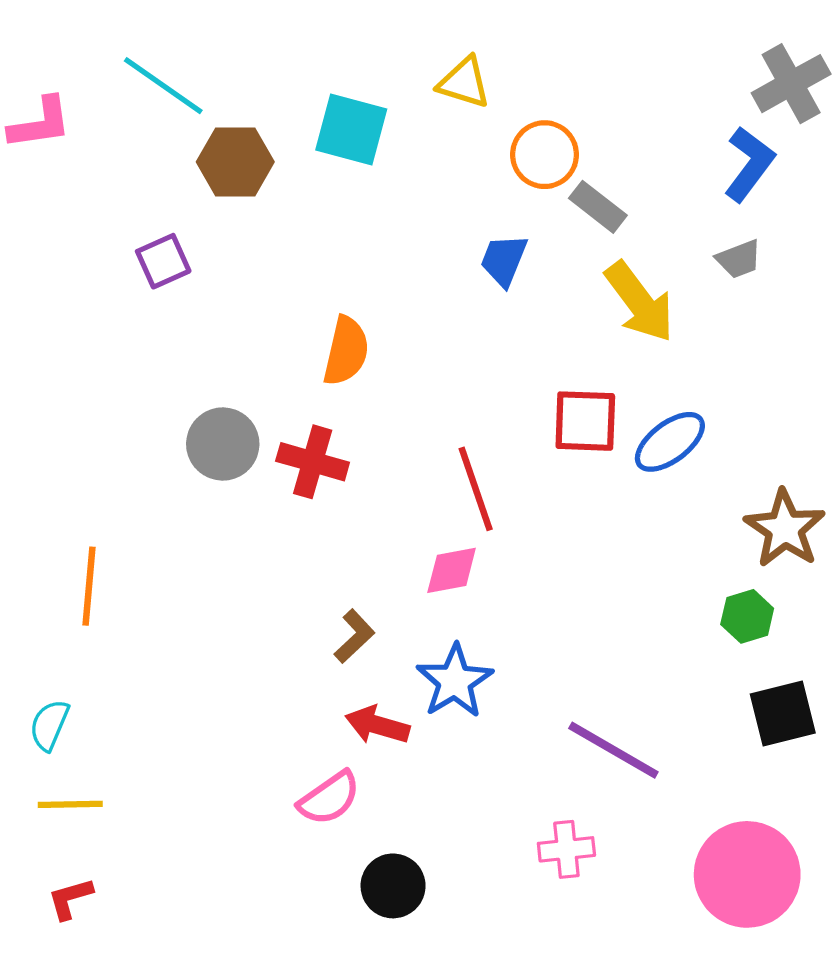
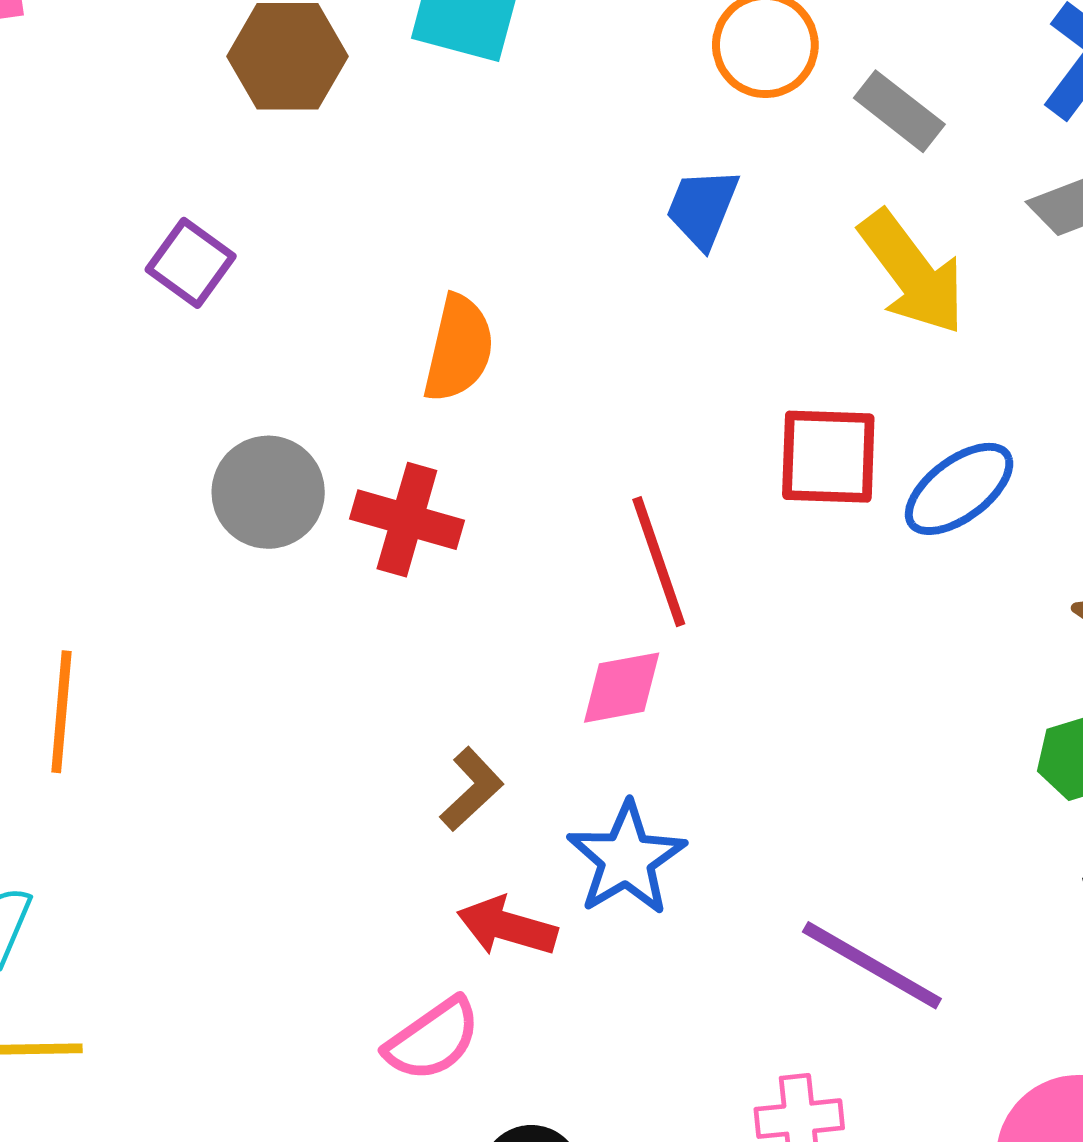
gray rectangle: (598, 207) -> (899, 111), moved
purple square: (163, 261) -> (191, 263), moved, turned -30

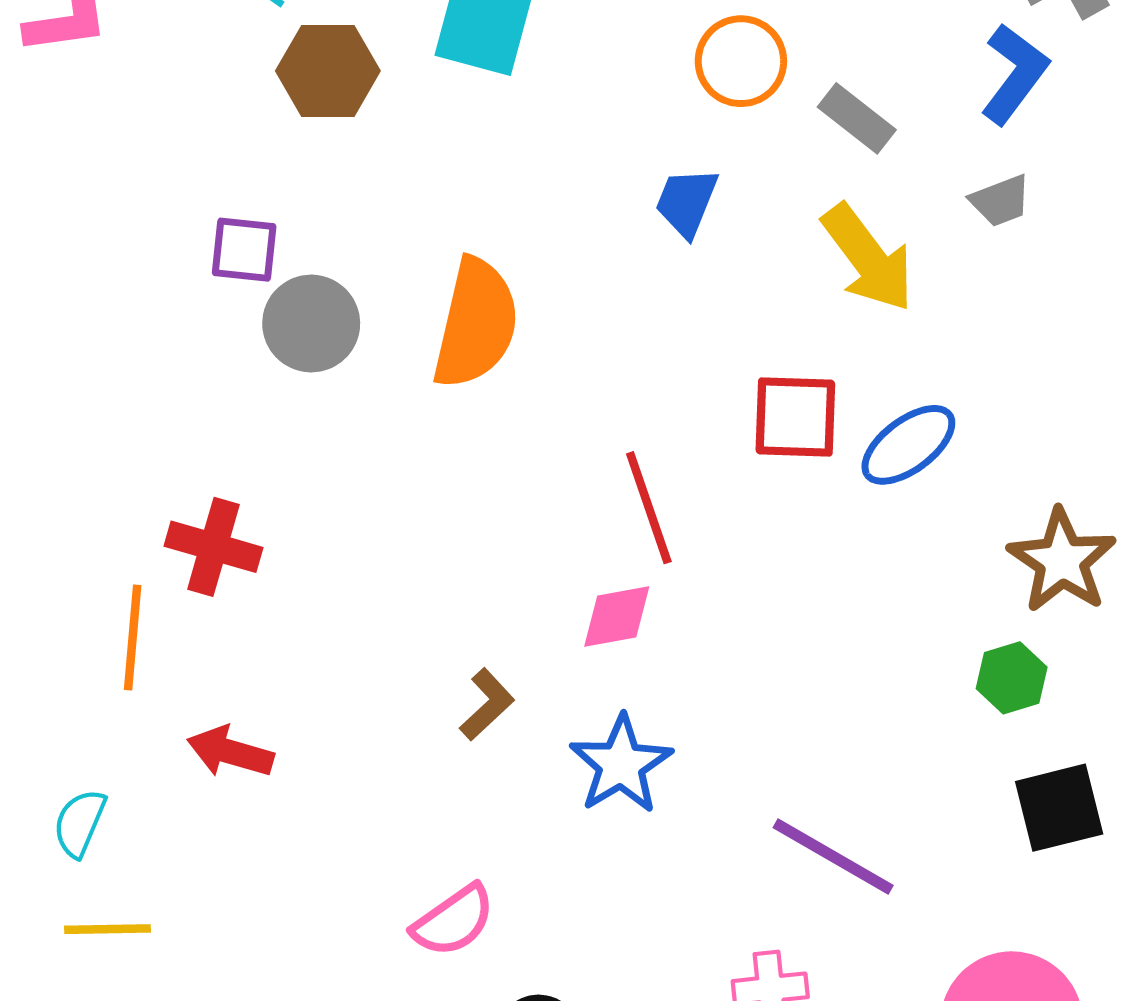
purple square: (191, 263) -> (244, 250), turned -30
orange semicircle: (459, 349) -> (476, 324), size x1.4
gray circle: (268, 492) -> (311, 324), moved
red cross: (407, 520) -> (214, 547), moved
red arrow: (507, 926) -> (230, 752), moved

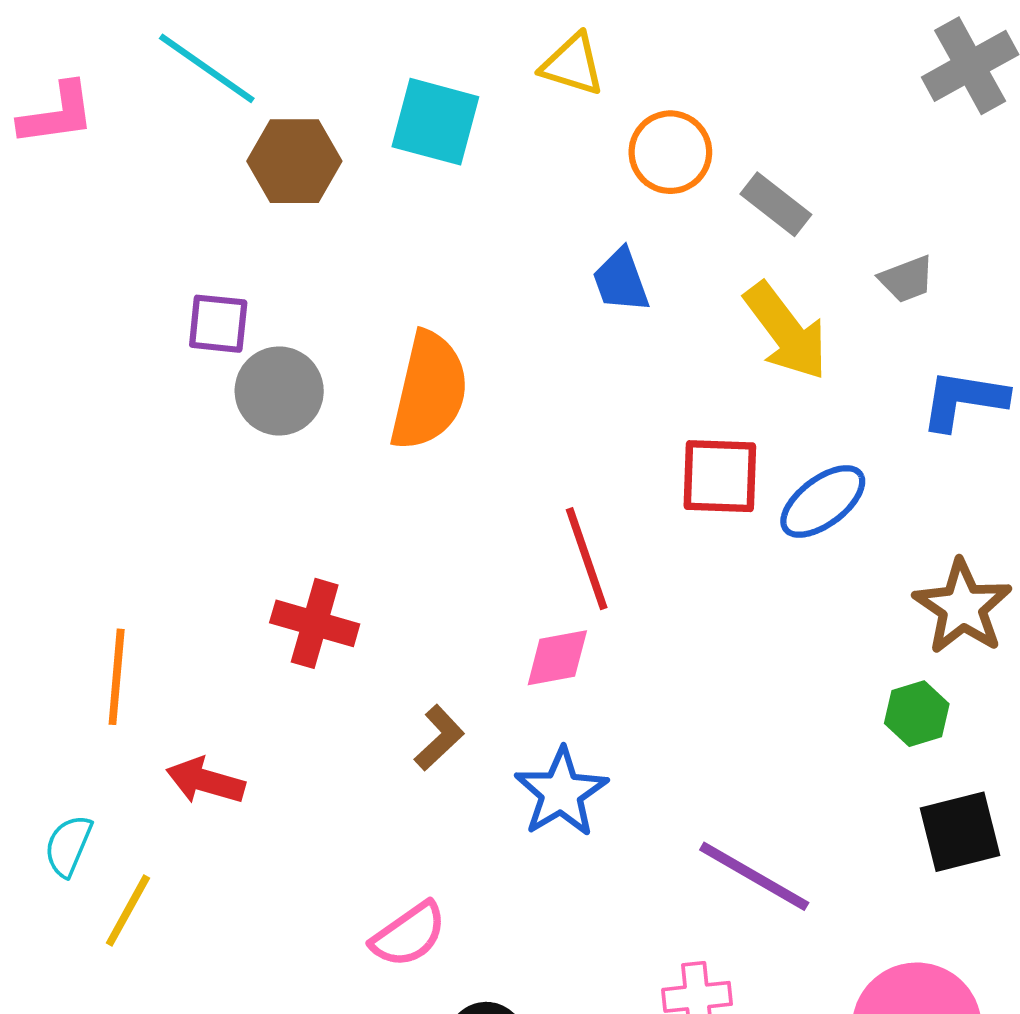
blue L-shape: (1014, 74) -> (964, 400), moved, turned -118
blue trapezoid: (687, 202) -> (621, 280), turned -42
red cross: (214, 547) -> (315, 623), moved
yellow line: (107, 929) -> (128, 910), moved, turned -60

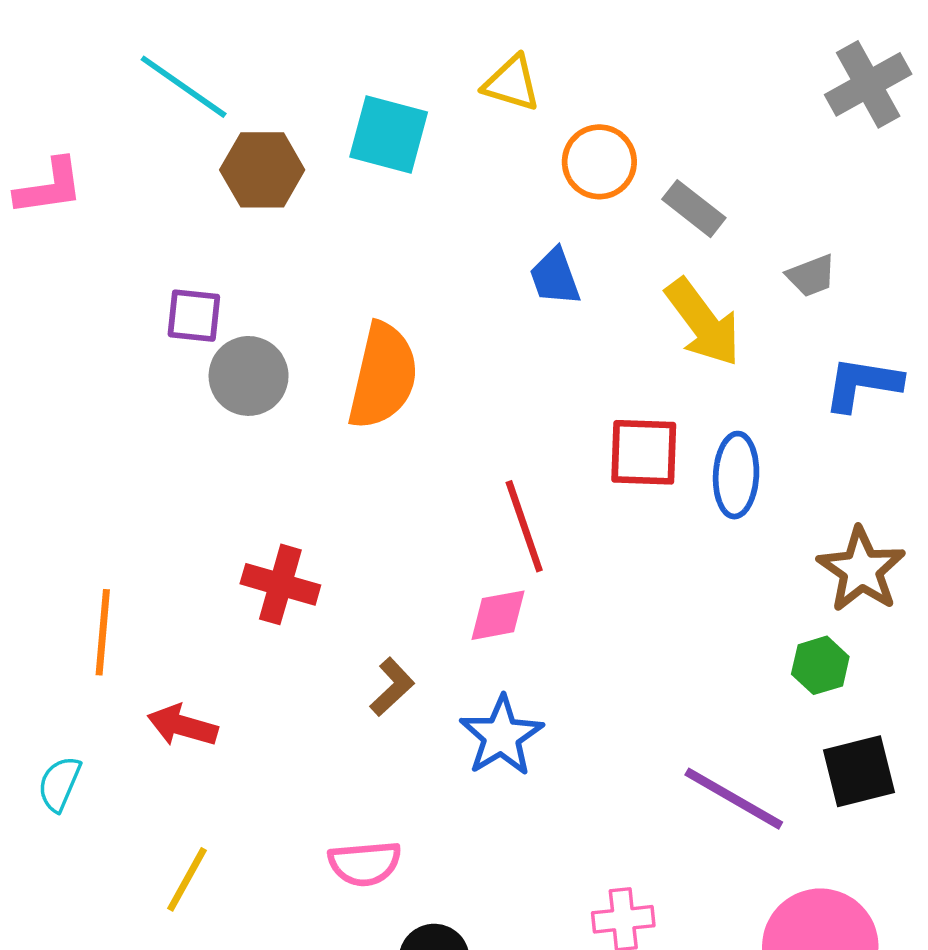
pink L-shape: (57, 114) -> (49, 187), moved
blue ellipse: (823, 501) -> (736, 475), turned -50
purple line: (754, 876) -> (734, 799), moved
yellow line: (128, 910) -> (187, 879), moved
pink semicircle: (409, 935) -> (365, 863), turned 30

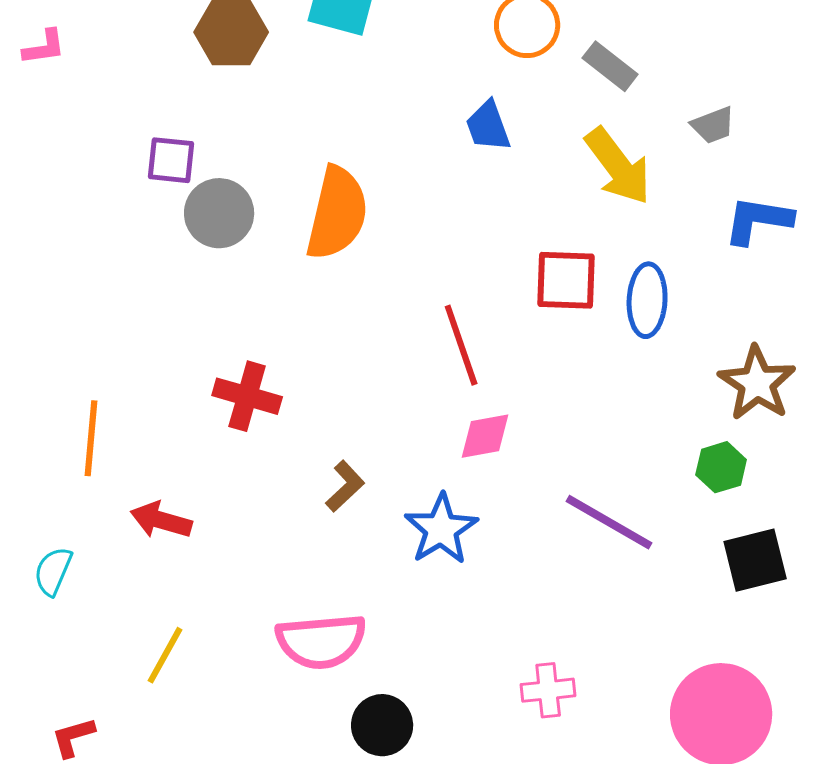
pink L-shape: (49, 187) -> (44, 47), size x0.7
pink diamond: (498, 615) -> (485, 436), moved
purple line: (734, 799) -> (609, 522), moved
pink semicircle: (365, 863) -> (321, 641), size x1.4

